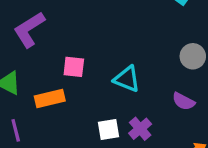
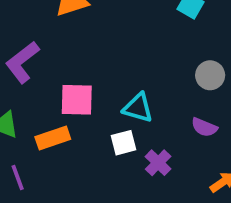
pink square: (74, 67) -> (77, 100), size x1.4
white square: (109, 129) -> (123, 143), moved

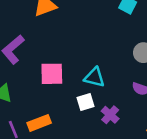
orange rectangle: (53, 138) -> (39, 123), moved

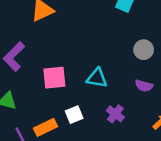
white square: (86, 102) -> (74, 115), moved

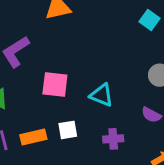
purple cross: (115, 114) -> (113, 139), turned 36

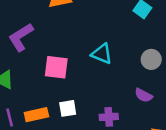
cyan triangle: (102, 95) -> (102, 54), moved

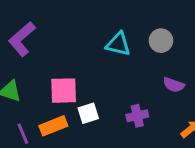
gray circle: (151, 59) -> (161, 41), moved
pink square: (56, 67) -> (64, 91), moved

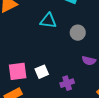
cyan triangle: (118, 44) -> (48, 21), moved
white square: (88, 113) -> (42, 72), moved

